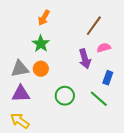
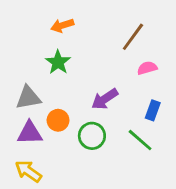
orange arrow: (44, 18) -> (62, 25), turned 42
purple arrow: (85, 59) -> (105, 99), moved, turned 72
orange circle: (41, 69) -> (58, 120), moved

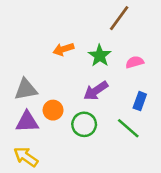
orange arrow: (62, 25) -> (63, 49), moved
brown line: (133, 37) -> (119, 18), moved
green star: (58, 62) -> (100, 56), moved

